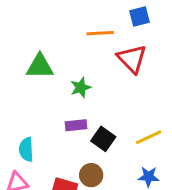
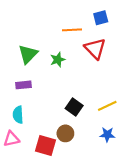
green triangle: (40, 66) -> (28, 54), turned -45
green star: (81, 88) -> (58, 60), moved
purple rectangle: (76, 125) -> (24, 85), moved

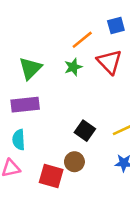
orange line: (72, 30) -> (82, 40), turned -36
green star: (58, 60) -> (73, 67), moved
purple rectangle: (24, 85) -> (25, 105), size x1.5

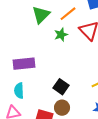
green triangle: (30, 68) -> (41, 15), moved
black square: (85, 131) -> (61, 87), moved

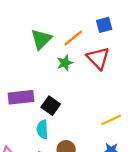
black square: (61, 87) -> (51, 106), moved
cyan semicircle: (19, 91) -> (42, 129), moved

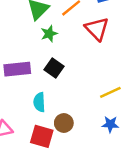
green star: (65, 63) -> (49, 34), moved
black square: (51, 106) -> (54, 68), moved

